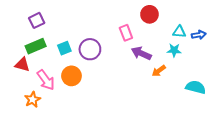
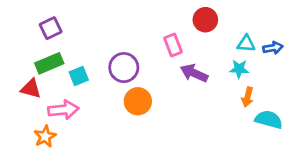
cyan square: (64, 48) -> (79, 76), moved
orange arrow: (159, 71) -> (248, 97), moved, turned -40
orange circle: (71, 76) -> (138, 101), moved
pink arrow: (46, 80) -> (63, 110), turned -60

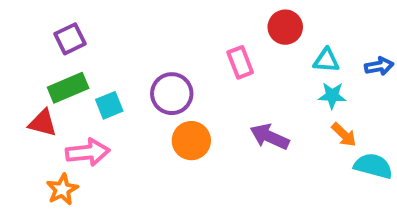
cyan triangle: (246, 44) -> (326, 60), moved
purple arrow: (194, 73) -> (270, 137), moved
orange arrow: (248, 97) -> (344, 135), turned -60

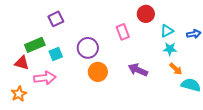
purple square: (70, 39) -> (56, 19), moved
cyan triangle: (326, 60) -> (167, 31), turned -32
orange star: (62, 189) -> (19, 94), moved

